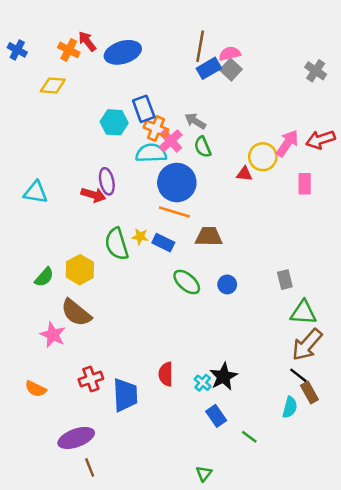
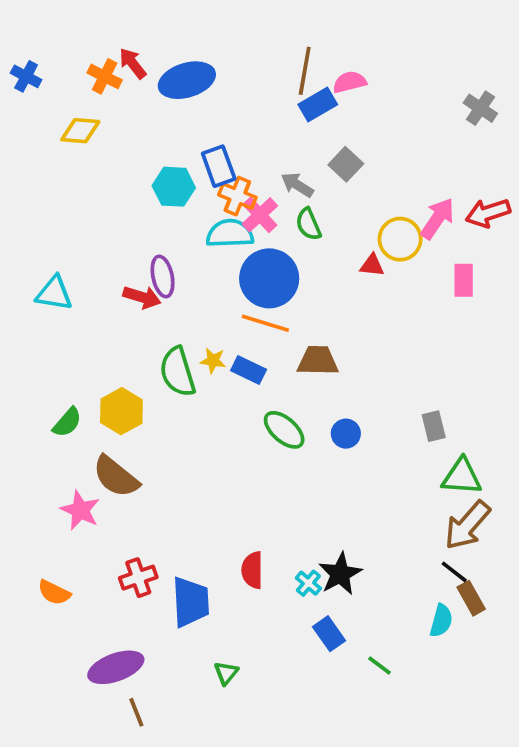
gray square: (231, 70) -> (346, 164), moved
green triangle: (204, 474) -> (226, 673), moved

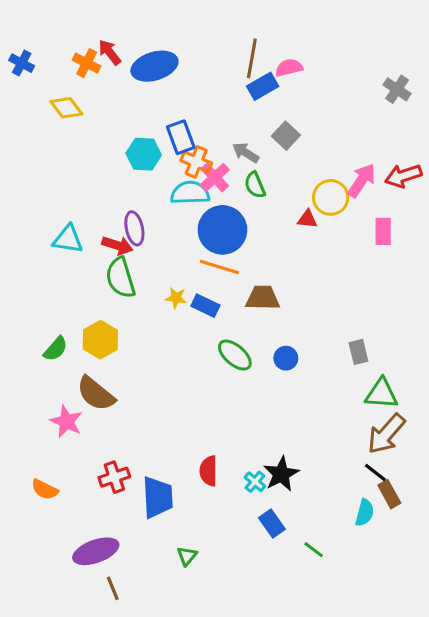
yellow diamond: (80, 131) -> (66, 108), turned 48
cyan triangle: (54, 293) -> (68, 239), moved
green semicircle: (178, 372) -> (120, 278), moved

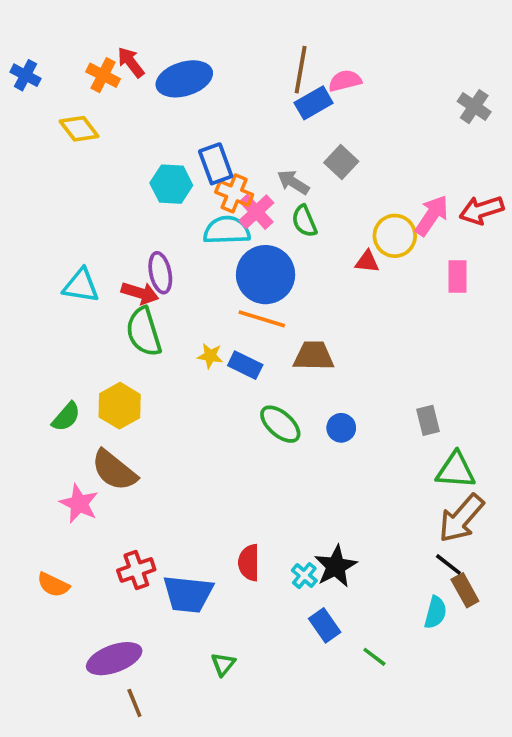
blue trapezoid: (158, 497) -> (188, 594), turned 99

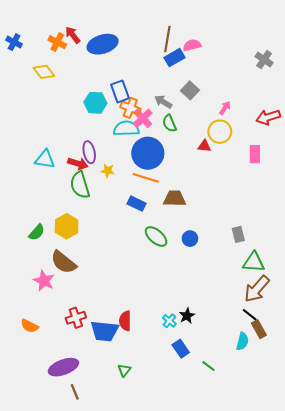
pink arrow: (432, 215) -> (225, 108), moved, size x0.6
yellow star: (210, 356) -> (108, 171), moved
red semicircle: (249, 563) -> (125, 321), moved
black star: (336, 566) -> (187, 316), size x0.7

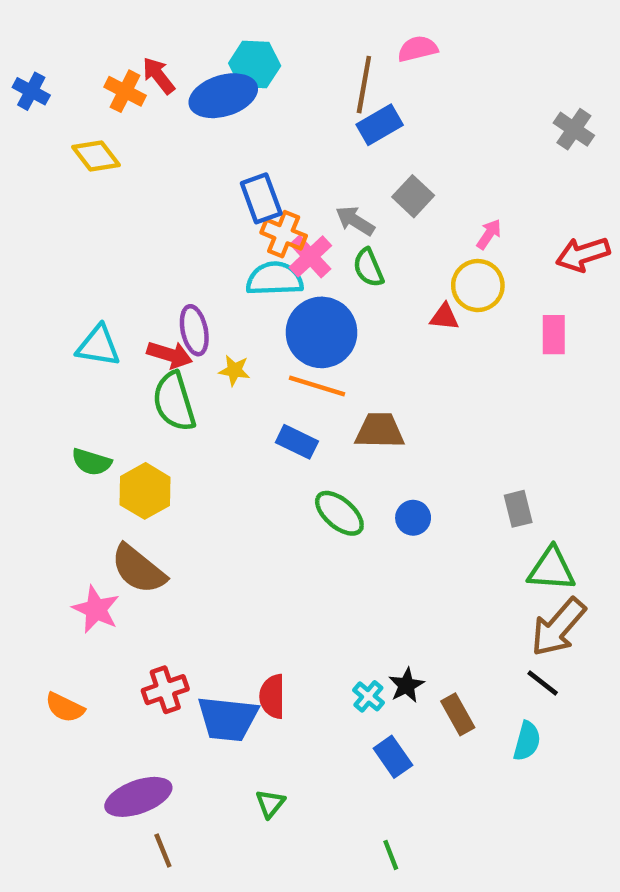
pink semicircle: (192, 45) -> (418, 49), moved
cyan hexagon: (95, 103) -> (255, 64), moved
green semicircle: (37, 232) -> (92, 462), moved, turned 66
brown rectangle: (259, 329) -> (458, 714), moved
green line: (208, 366) -> (391, 855), moved, turned 32

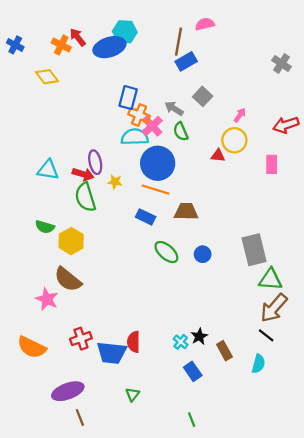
blue rectangle: (261, 198) -> (128, 98), turned 35
gray rectangle: (518, 509) -> (254, 250), size x1.8
orange semicircle: (65, 708) -> (32, 347), size x1.5

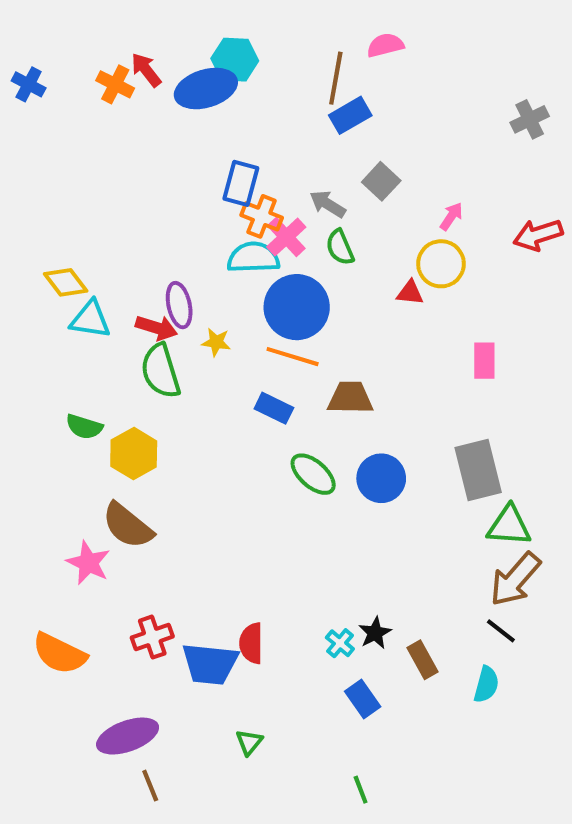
gray cross: (281, 64) -> (530, 119), turned 30
yellow diamond: (47, 77) -> (66, 282), moved
pink rectangle: (272, 164) -> (484, 361), moved
blue circle: (203, 254) -> (381, 478), size x1.5

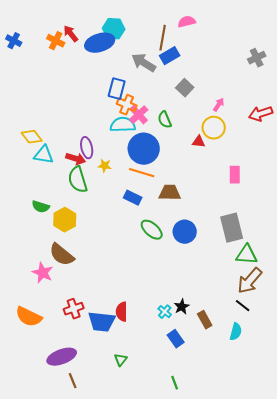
gray arrow: (328, 204) -> (144, 63), moved, size x1.4

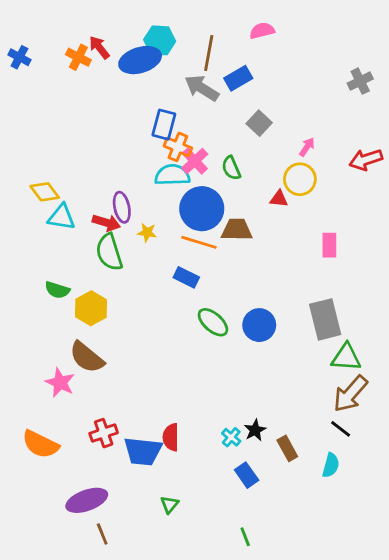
brown line: (163, 38) -> (209, 53), moved
brown trapezoid: (170, 193) -> (237, 230), moved

